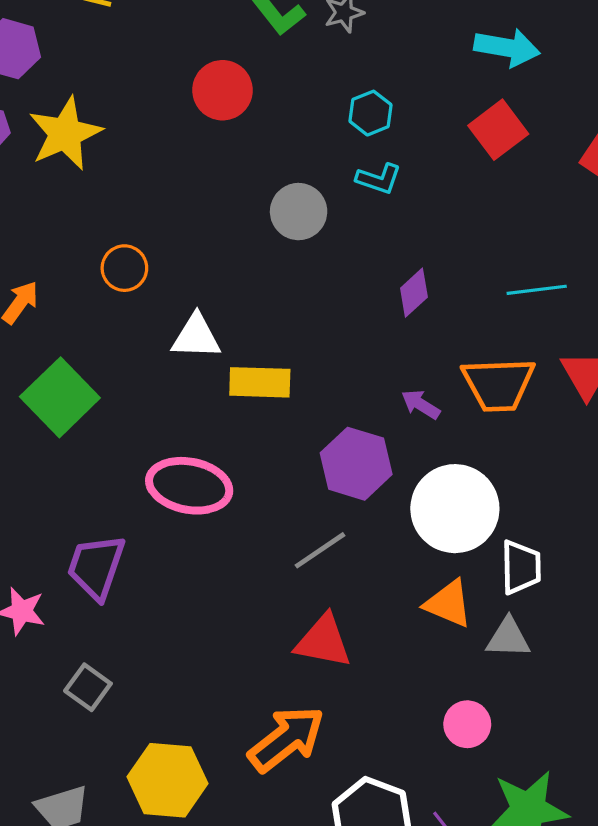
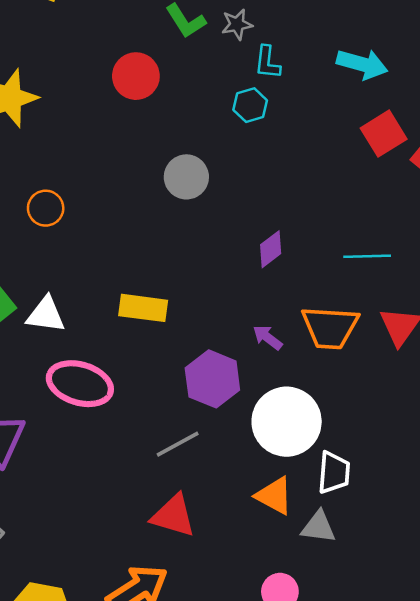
red square: (498, 130) -> (384, 134), moved
cyan L-shape: (379, 179) -> (267, 62), moved, turned 72
white triangle: (196, 337) -> (46, 315), moved

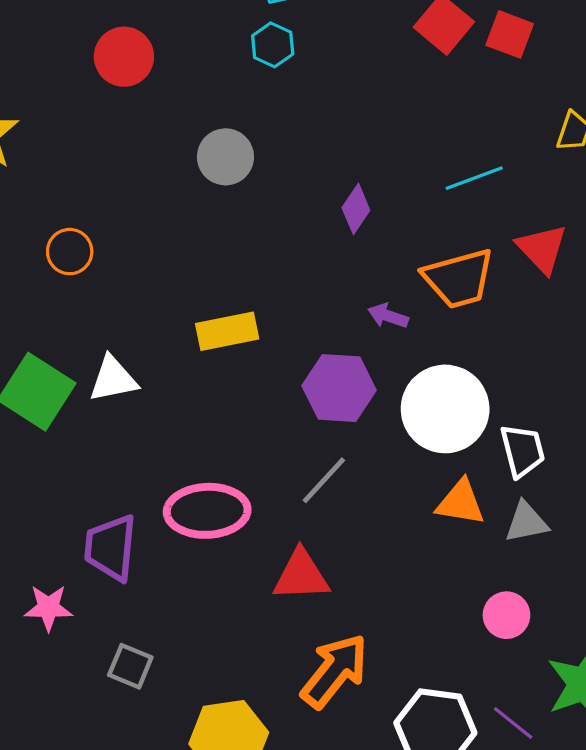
pink ellipse: (80, 384) -> (207, 511), moved
red triangle: (173, 516) -> (301, 575), moved

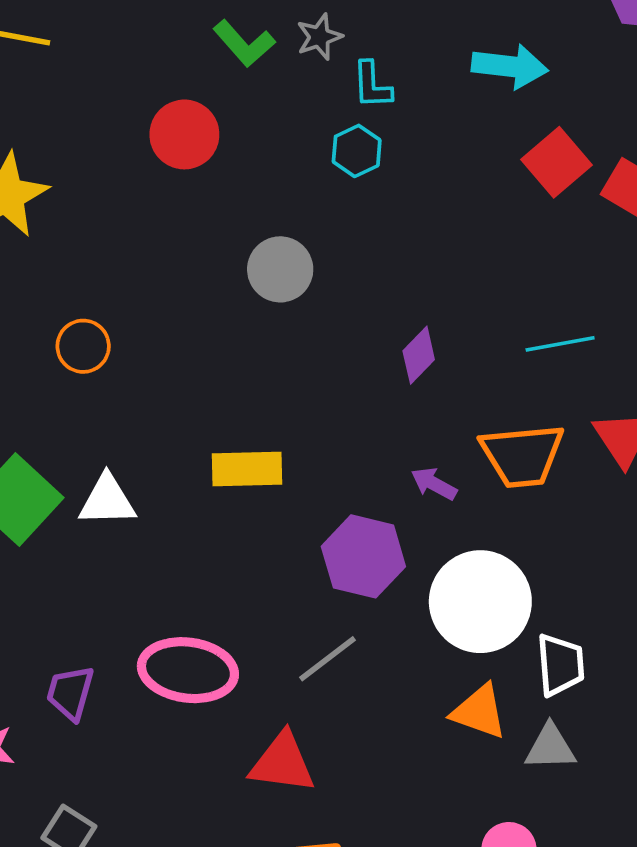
purple trapezoid: (111, 548) -> (70, 693), size x0.7

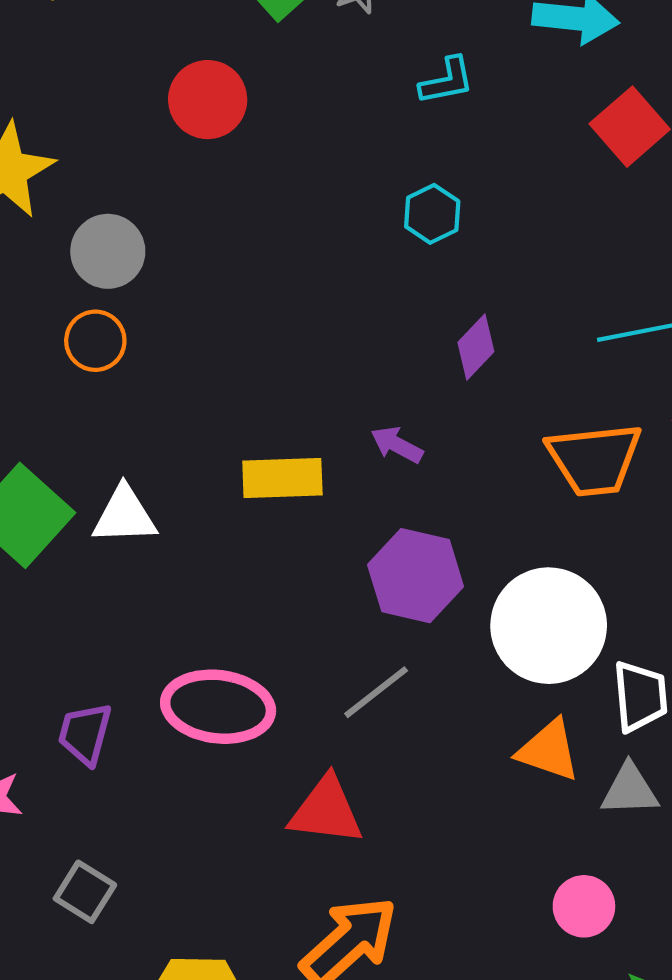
cyan L-shape: (372, 85) -> (447, 81), moved, turned -98
cyan hexagon: (357, 151) -> (432, 214), moved
gray circle: (280, 269) -> (108, 251), moved
purple arrow: (434, 484) -> (397, 445), moved

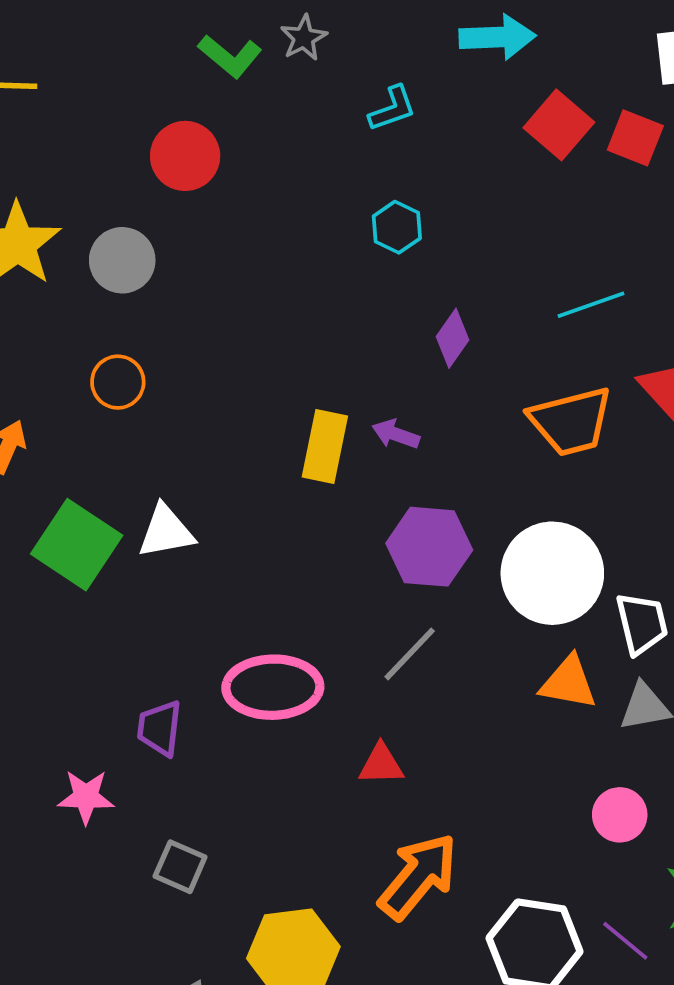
gray circle: (108, 251) -> (122, 260), moved
yellow rectangle: (282, 478) -> (325, 447), moved, turned -68
red triangle: (326, 811) -> (381, 764), size x0.7

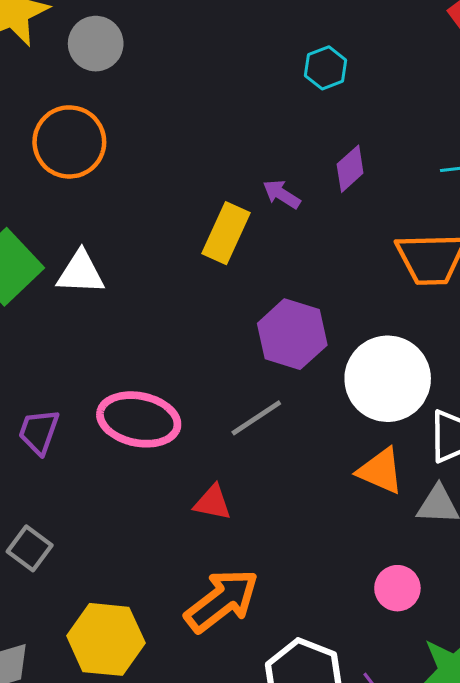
orange circle: (118, 382) -> (69, 142), size x1.6
purple arrow: (396, 434) -> (282, 194), moved

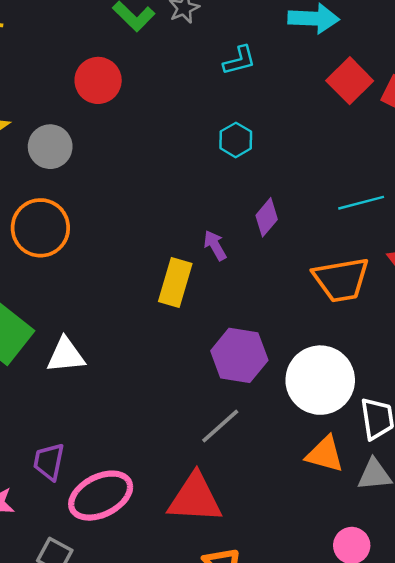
purple arrow: (282, 194) -> (215, 245), turned 36
white triangle: (81, 273) -> (66, 355), moved
pink ellipse: (139, 419) -> (101, 496), moved, turned -30
red triangle: (213, 503) -> (195, 498), size x1.8

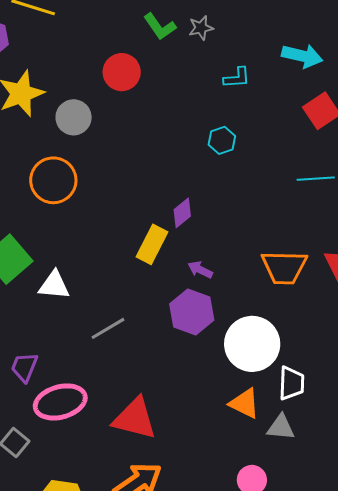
cyan line: (361, 203) -> (316, 179), moved
purple diamond: (267, 217) -> (182, 213), moved
purple arrow: (215, 245) -> (200, 270), moved, turned -45
gray line: (220, 426) -> (108, 328), moved

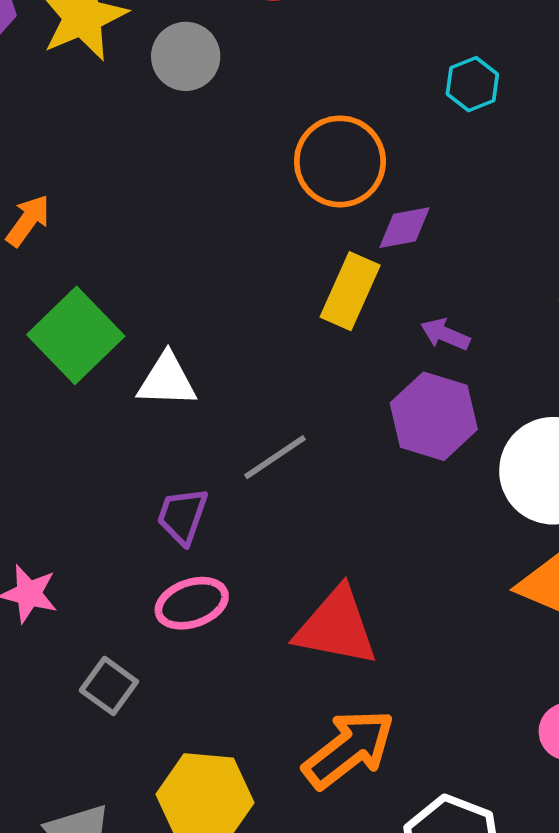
orange circle: (53, 180) -> (340, 161), moved
purple diamond: (182, 213) -> (405, 228), turned 32
purple trapezoid: (24, 367) -> (182, 516), moved
pink ellipse: (60, 402) -> (192, 603), size x0.7

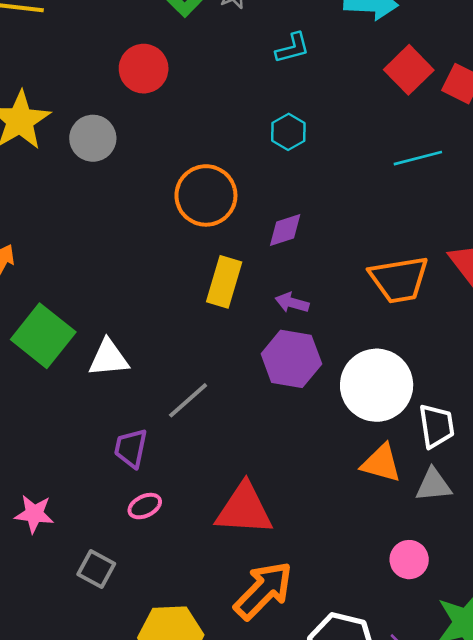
purple diamond: (405, 228) -> (285, 230), moved
pink ellipse: (192, 603) -> (145, 506), size x0.7

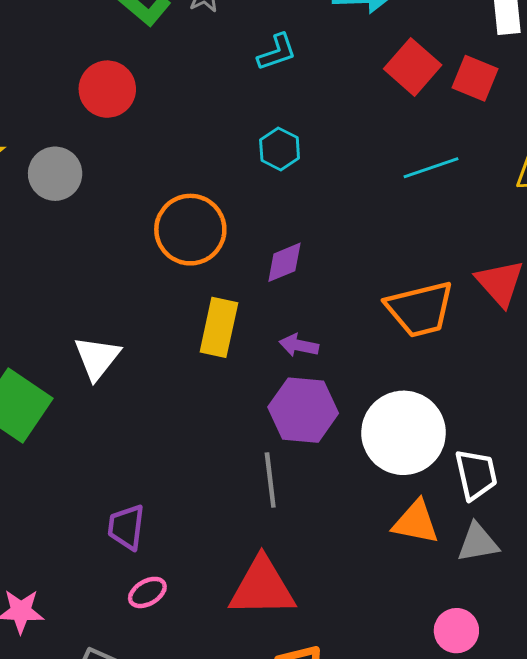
white triangle: (109, 358) -> (97, 358), moved, turned -42
gray line: (188, 400) -> (270, 480), moved, turned -51

